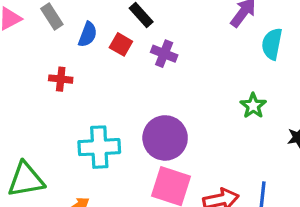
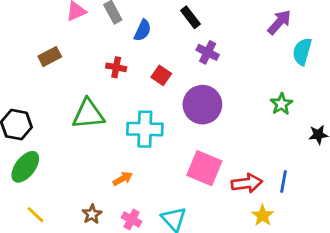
red square: (121, 44) -> (161, 75), moved
purple circle: (165, 138) -> (202, 105), moved
green triangle: (26, 180) -> (88, 114), moved

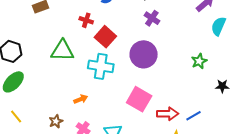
red square: (161, 75) -> (105, 37), moved, size x1.5
blue line: (284, 181) -> (193, 116), turned 42

